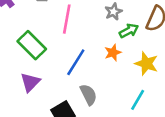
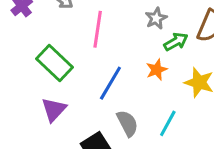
cyan line: (138, 100) -> (168, 123), moved

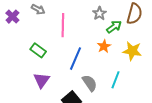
green rectangle: (54, 63) -> (38, 50), size x0.7

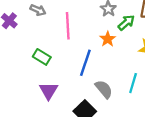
orange star: (104, 46) -> (108, 39), moved

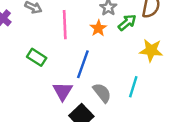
orange star: (108, 39) -> (98, 28), moved
purple triangle: (49, 91) -> (63, 91), moved

